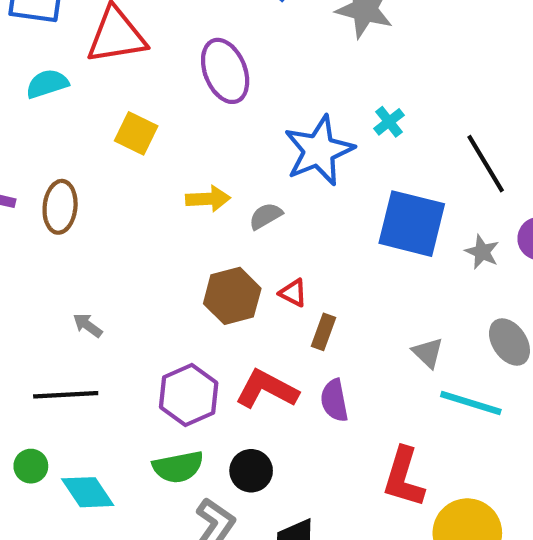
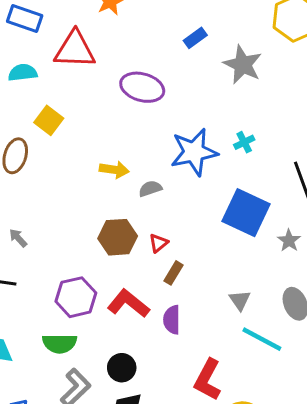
purple ellipse: (225, 71) -> (142, 87), turned -63
yellow square: (136, 133) -> (49, 120), moved
red triangle: (293, 293) -> (158, 243), turned 42
black circle: (251, 471) -> (122, 368), moved

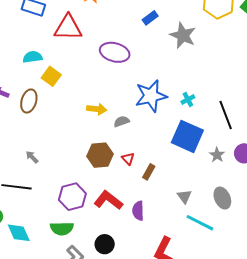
cyan semicircle: (23, 73) -> (33, 57), moved
cyan cross: (244, 142) -> (188, 99), moved
red triangle: (158, 243) -> (128, 159), turned -32
brown rectangle: (173, 273) -> (149, 172), moved

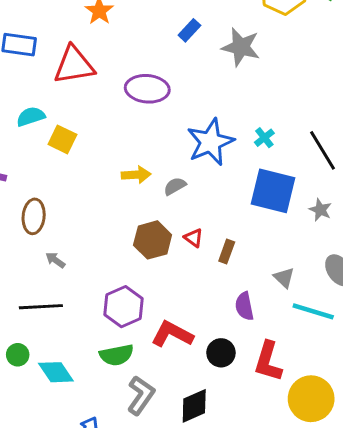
brown ellipse: (29, 101) -> (34, 216), moved
red L-shape: (108, 200) -> (172, 334), moved
purple semicircle: (138, 211) -> (244, 306), moved
black circle: (105, 244) -> (221, 353), moved

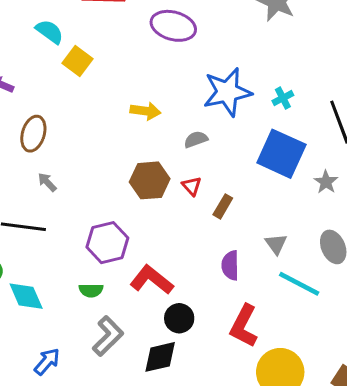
cyan semicircle: (31, 117) -> (50, 32), turned 44
gray semicircle: (175, 186) -> (196, 139), moved
black circle: (221, 353) -> (179, 318), moved
green semicircle: (117, 355) -> (91, 290), size x0.7

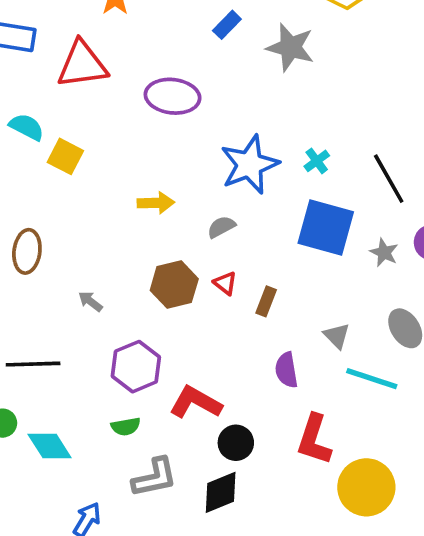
gray arrow: (47, 182) -> (90, 301), moved
gray L-shape: (108, 336) -> (155, 478), turned 42

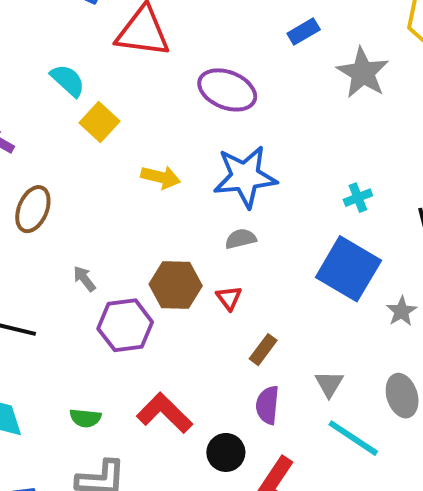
blue star: (249, 165) -> (245, 177), moved
yellow arrow: (156, 203) -> (161, 177), moved
brown rectangle: (266, 301) -> (263, 350), moved
purple hexagon: (136, 367) -> (125, 325), moved
black circle: (236, 443) -> (226, 452), moved

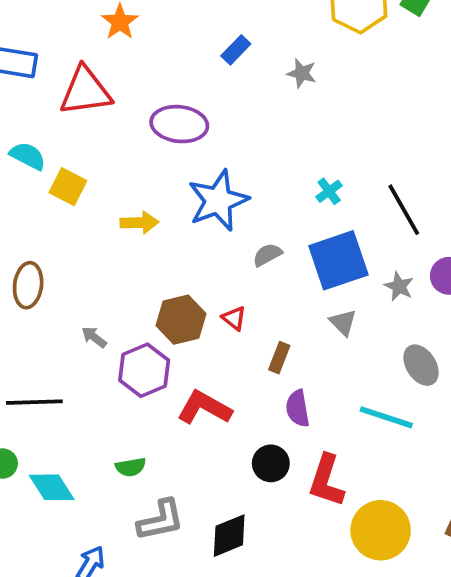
gray star: (363, 73) -> (302, 73), size x0.6
gray semicircle: (241, 239) -> (267, 255), moved
blue square: (348, 269) -> (338, 260), turned -34
gray triangle: (329, 384) -> (343, 322), moved
red L-shape: (165, 413) -> (204, 408), moved

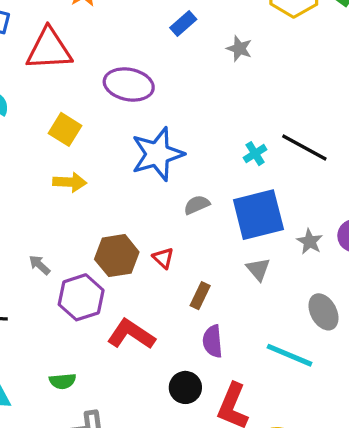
yellow square: (68, 187) -> (65, 129), moved
black line: (404, 210) -> (304, 147), moved, turned -36
yellow arrow: (139, 223) -> (70, 182), moved

